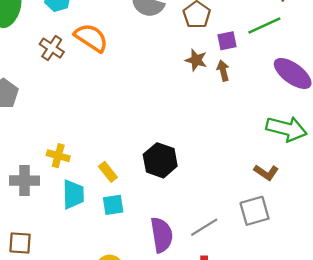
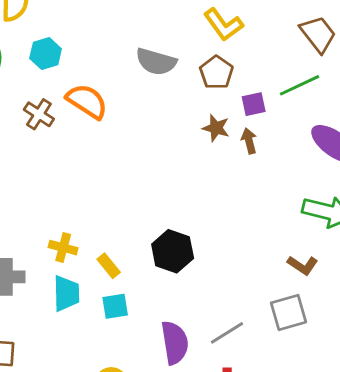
yellow cross: (58, 156) -> (63, 248), moved

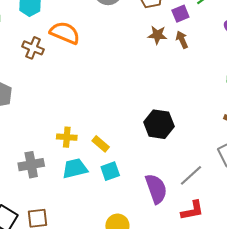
black hexagon: (173, 251) -> (159, 124), moved
cyan trapezoid: (66, 293) -> (75, 168), turned -92

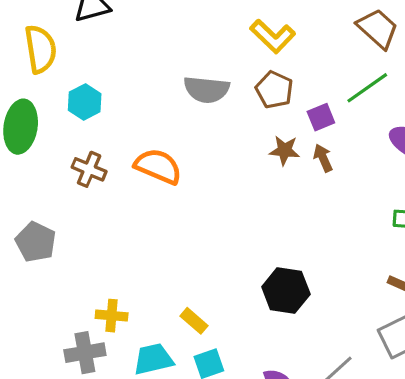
orange semicircle: (65, 33) -> (158, 166), moved
yellow cross: (67, 137) -> (112, 316), moved

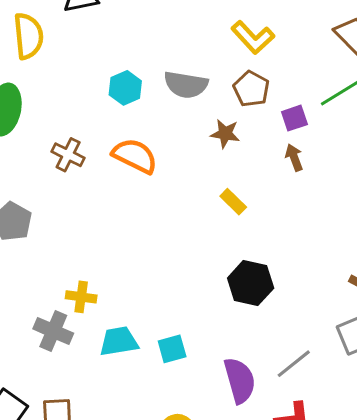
cyan hexagon: (85, 102) -> (125, 88), moved
brown star: (284, 150) -> (225, 134), moved
yellow rectangle: (194, 321) -> (233, 202), moved
gray cross: (85, 353) -> (53, 331), turned 30

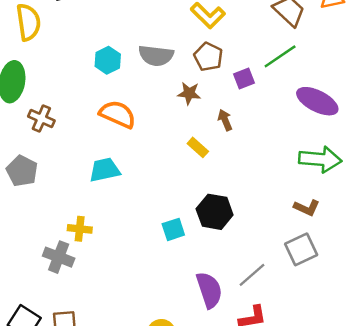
brown cross: (68, 155) -> (41, 119), moved
brown arrow: (294, 157) -> (225, 120), moved
cyan trapezoid: (119, 341) -> (105, 170), moved
cyan square: (172, 349) -> (173, 229), moved

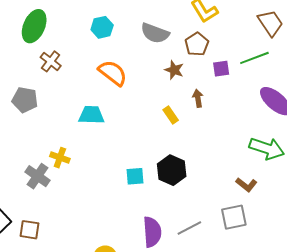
cyan hexagon: (108, 60) -> (102, 27), moved
gray pentagon: (22, 171) -> (25, 100), turned -30

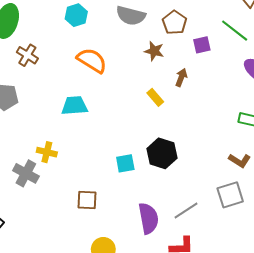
green line: (254, 58) -> (235, 31), turned 64
brown arrow: (198, 98) -> (181, 77), turned 36
brown square: (30, 230) -> (87, 200), moved

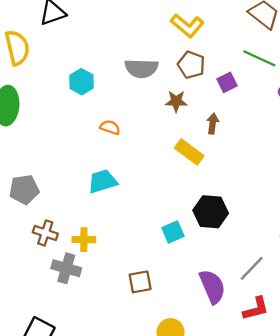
brown cross: (27, 55) -> (45, 233), moved
orange semicircle: (92, 60) -> (110, 127), size x0.6
yellow rectangle: (155, 97) -> (189, 152), size x1.4

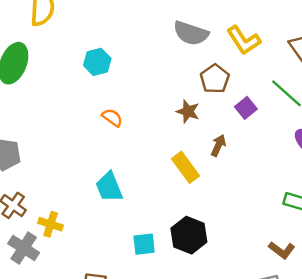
yellow L-shape: (187, 26) -> (244, 40), moved
gray semicircle: (141, 68) -> (191, 33), moved
purple square: (227, 82) -> (246, 108), turned -30
cyan trapezoid: (102, 181) -> (109, 187), moved, turned -112

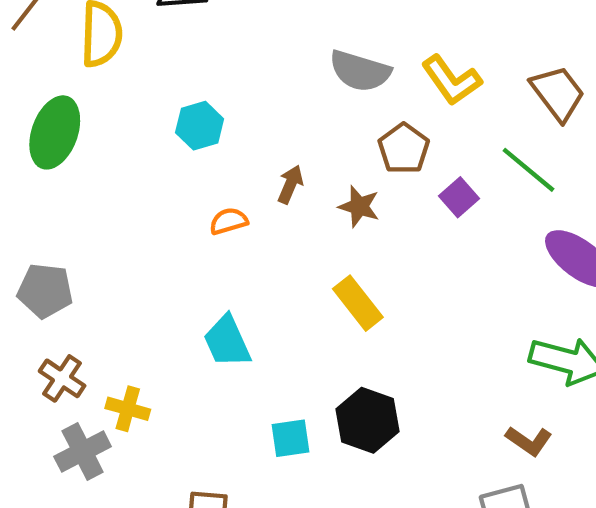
orange semicircle: (112, 118) -> (229, 221), turned -50
brown arrow: (218, 145) -> (290, 184), moved
gray cross: (24, 248) -> (83, 451), turned 32

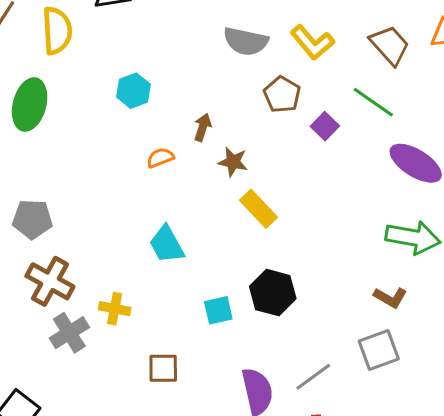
brown star: (359, 206) -> (233, 162), moved
brown cross: (62, 378) -> (50, 281), size x1.4
yellow cross: (128, 409) -> (115, 309), moved

